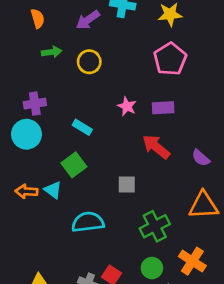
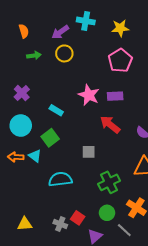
yellow circle: (89, 62) -> (64, 53), moved
purple cross: (35, 104) -> (22, 93), turned -35
pink star: (127, 106) -> (89, 95), size x1.5
cyan circle: (26, 134) -> (21, 126), moved

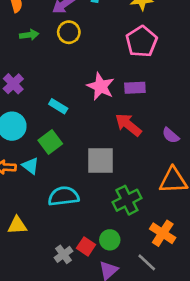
gray square: (89, 152) -> (101, 160), size x1.6
green circle: (107, 213) -> (110, 240), moved
yellow triangle: (25, 224) -> (17, 225), moved
gray cross: (60, 224) -> (64, 254), turned 32

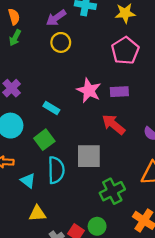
green arrow: (29, 35) -> (15, 38), moved, turned 126
cyan triangle: (30, 166) -> (28, 181), moved
cyan semicircle: (64, 196) -> (56, 170), moved, turned 96
yellow triangle: (17, 225) -> (37, 213), moved

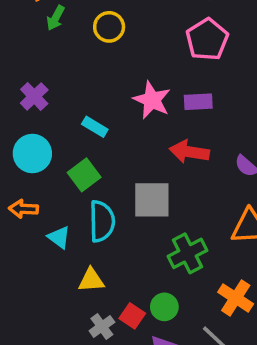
green arrow: (15, 38) -> (56, 18), moved
red arrow: (113, 124) -> (189, 152), turned -30
yellow triangle: (37, 213) -> (91, 280), moved

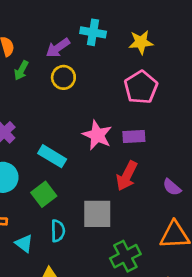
cyan rectangle: (95, 127) -> (52, 156), size x1.4
red arrow: (189, 152) -> (127, 176), turned -72
cyan semicircle: (102, 221) -> (58, 231), size x0.7

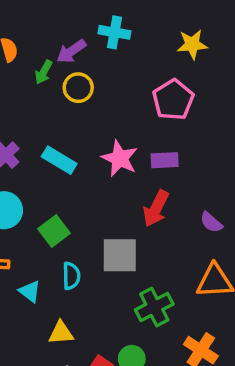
yellow star: (141, 42) -> (192, 44), moved
green arrow: (21, 70) -> (44, 72), moved
cyan rectangle: (52, 156) -> (59, 160), moved

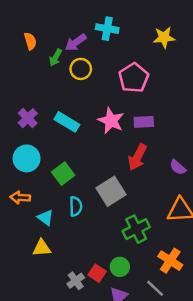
pink pentagon: (173, 100) -> (134, 78), moved
gray square: (120, 255) -> (111, 191), turned -32
yellow triangle: (61, 333) -> (42, 248), moved

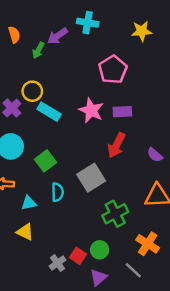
yellow circle: (81, 69) -> (32, 91), moved
cyan triangle: (45, 218) -> (29, 203), turned -49
yellow triangle: (42, 248) -> (25, 232), turned 30

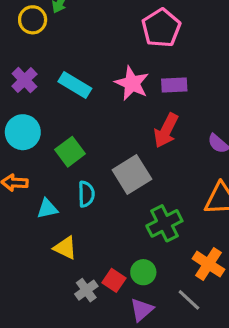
yellow circle: (32, 91) -> (33, 20), moved
yellow triangle: (25, 232) -> (65, 248), moved

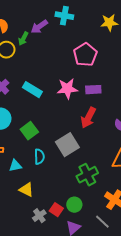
pink star: (132, 83) -> (67, 89), turned -30

